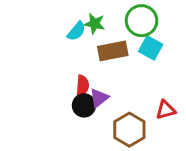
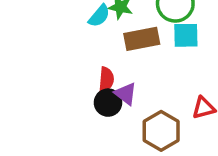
cyan square: (151, 48) -> (186, 35), turned -30
purple triangle: (99, 98) -> (126, 94), turned -45

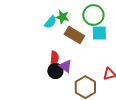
brown rectangle: (142, 39) -> (74, 35), turned 42

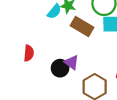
red semicircle: (54, 58) -> (29, 53), moved

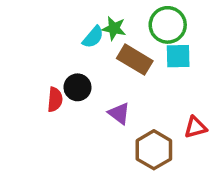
black circle: (60, 68) -> (78, 87), moved

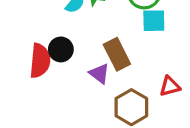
brown rectangle: (135, 60) -> (117, 54), moved, turned 32
red semicircle: (55, 99) -> (40, 61), size x1.5

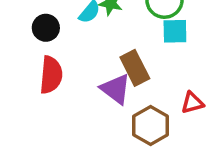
black circle: (61, 49) -> (46, 28), moved
purple triangle: (99, 74) -> (116, 89), size x1.4

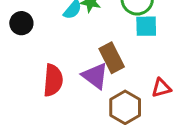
black circle: (46, 28) -> (21, 23), moved
red semicircle: (51, 75) -> (53, 80), moved

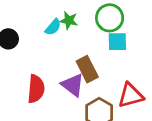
red triangle: (161, 88) -> (131, 95), size x1.5

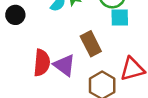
purple triangle: (73, 85) -> (64, 65), moved

